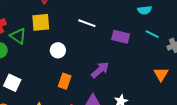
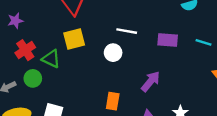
cyan line: (152, 34) -> (204, 42), moved
white circle: (58, 50) -> (113, 53), moved

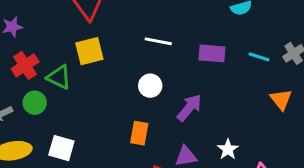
white circle: (113, 53) -> (150, 86), moved

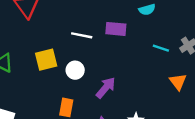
yellow square: (89, 51) -> (46, 60), moved
purple rectangle: (212, 53) -> (116, 29), moved

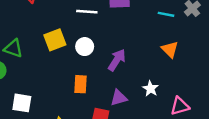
orange triangle: (178, 82) -> (170, 49), moved

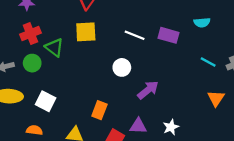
yellow square: (55, 40) -> (86, 32), moved
orange triangle: (170, 49) -> (216, 98), moved
orange rectangle: (81, 84) -> (99, 110), moved

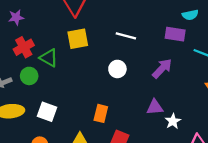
purple rectangle: (169, 35) -> (175, 34), moved
purple arrow: (148, 90) -> (162, 68), moved
purple triangle: (138, 126) -> (155, 107), moved

